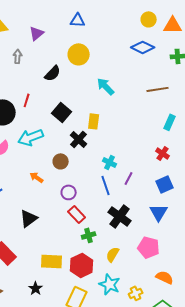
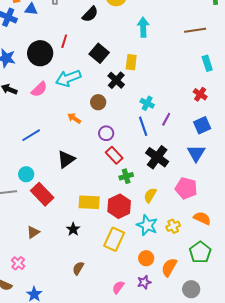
cyan arrow: (106, 86) -> (143, 27), turned 42
cyan rectangle: (170, 122) -> (207, 63), turned -42
yellow cross: (136, 293) -> (173, 226), moved

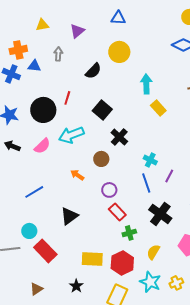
yellow rectangle: (131, 62) -> (158, 108), moved, turned -49

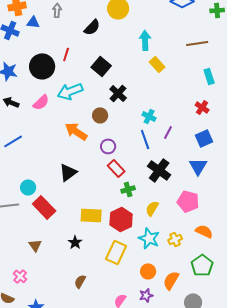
orange arrow: (77, 175) -> (76, 131), size x1.6
blue line: (34, 192) -> (13, 141), moved
brown triangle: (36, 289) -> (35, 245), turned -32

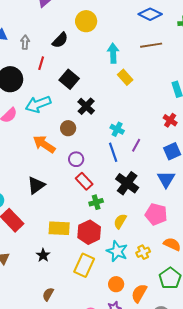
gray arrow: (57, 10) -> (25, 42), moved
brown line: (197, 43) -> (151, 45), moved
red line: (66, 54) -> (41, 63), moved

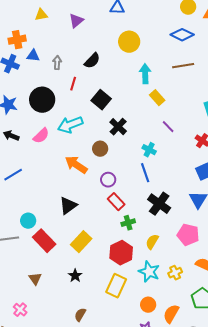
yellow circle: (86, 21) -> (129, 42), moved
purple line: (136, 145) -> (168, 127), moved, turned -72
yellow rectangle: (59, 228) -> (81, 242), moved, turned -50

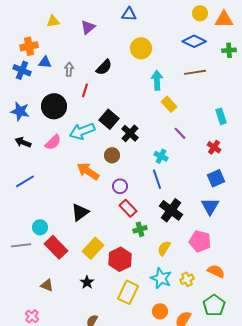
black square: (101, 100) -> (109, 119), moved
red hexagon: (121, 253) -> (120, 259), moved
brown triangle: (35, 279) -> (47, 285), turned -32

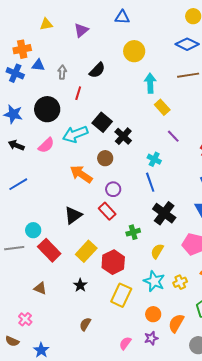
red rectangle: (128, 208) -> (107, 211), moved

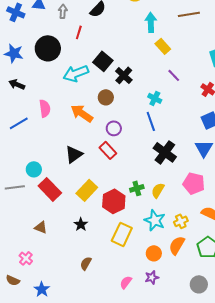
pink semicircle: (46, 145) -> (45, 108), moved, turned -54
green cross: (133, 232) -> (137, 188), moved
orange semicircle: (176, 323) -> (177, 245), moved

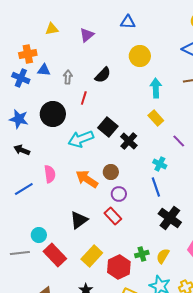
yellow rectangle: (163, 46) -> (156, 118), moved
brown circle: (106, 97) -> (111, 172), moved

